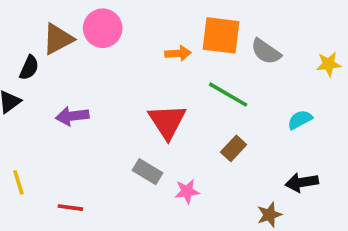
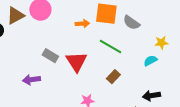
yellow star: (329, 64) -> (161, 43), moved
purple arrow: (72, 116) -> (31, 80), moved
gray rectangle: (148, 172) -> (50, 56), moved

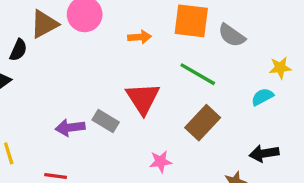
orange arrow: (82, 24) -> (140, 37), moved
gray rectangle: (50, 56) -> (106, 121), moved
brown rectangle: (113, 77) -> (203, 123), size x1.5

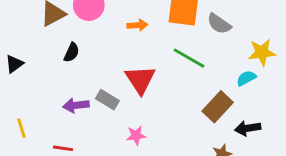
black semicircle: (18, 50) -> (72, 52), moved
yellow star: (280, 68) -> (262, 52), size x1.4
brown rectangle: (203, 123) -> (218, 107), moved
pink star: (161, 161) -> (136, 135), moved

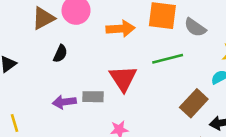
orange arrow: (137, 25) -> (121, 29), size x1.5
green line: (189, 58) -> (168, 59), turned -44
gray rectangle: (107, 100) -> (93, 97), turned -30

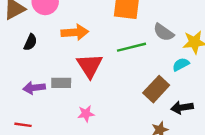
gray semicircle: (195, 27) -> (164, 32), moved
orange arrow: (121, 29) -> (75, 32), moved

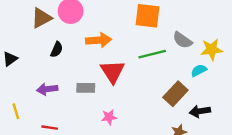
purple arrow: (34, 88) -> (47, 89), moved

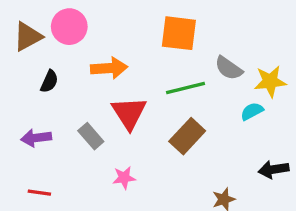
gray rectangle: (86, 88) -> (91, 136), turned 48
brown rectangle: (175, 94) -> (187, 136), moved
black arrow: (200, 111) -> (274, 169), moved

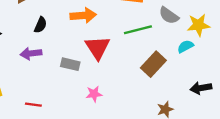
gray rectangle: (91, 136) -> (70, 64), turned -36
brown rectangle: (187, 136) -> (153, 64), moved
purple arrow: (36, 138) -> (31, 54), moved

